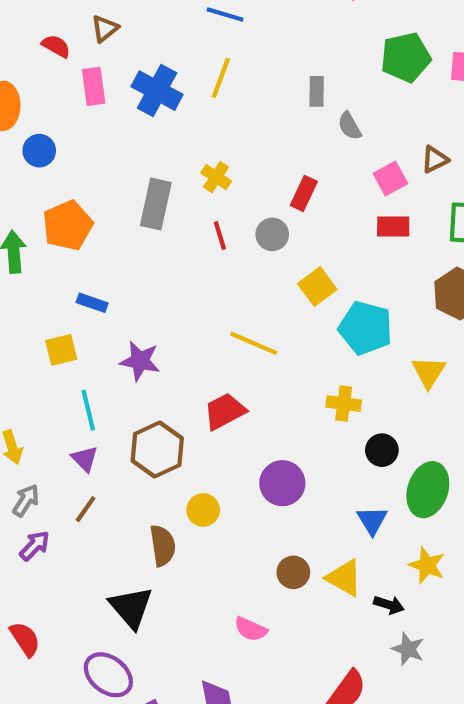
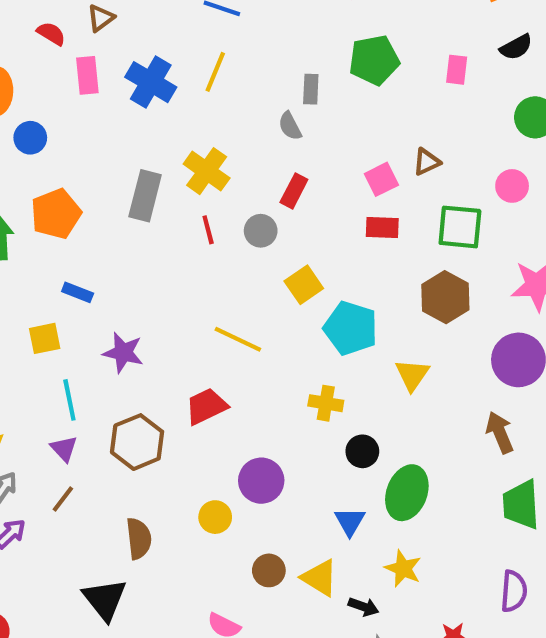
green pentagon: (406, 57) -> (374, 60), moved
gray semicircle: (350, 126) -> (290, 126), moved
yellow cross: (216, 177) -> (207, 171), size x1.5
yellow circle: (203, 510) -> (215, 517), moved

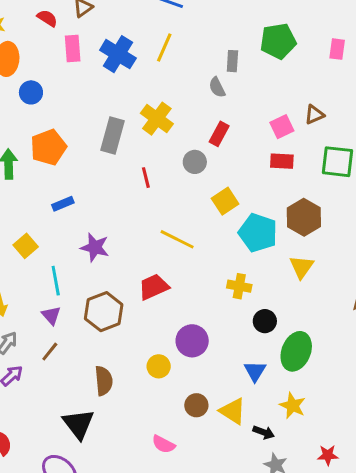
red line: (208, 230) -> (146, 178), moved
blue rectangle: (78, 292) -> (63, 204), turned -45
brown hexagon: (445, 297) -> (304, 217), moved
yellow square: (45, 338) -> (26, 246), moved, turned -30

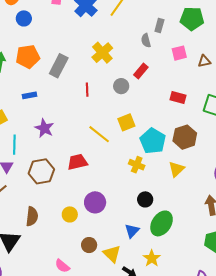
brown triangle: (314, 115) -> (204, 61), moved
pink square: (282, 127) -> (179, 53), moved
gray rectangle: (112, 135) -> (59, 66), moved
yellow square: (225, 201) -> (126, 122), moved
yellow cross: (239, 286) -> (137, 165), moved

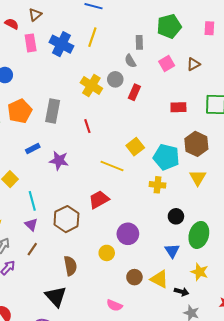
gray circle: (121, 86) -> (115, 79), moved
purple star: (44, 128) -> (59, 161), moved

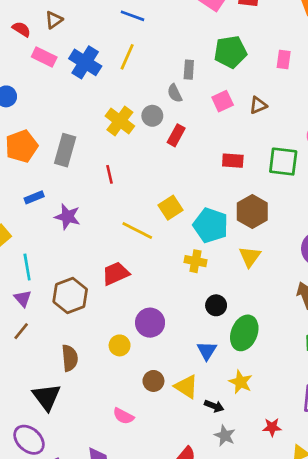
pink rectangle: (31, 43) -> (44, 57), turned -60

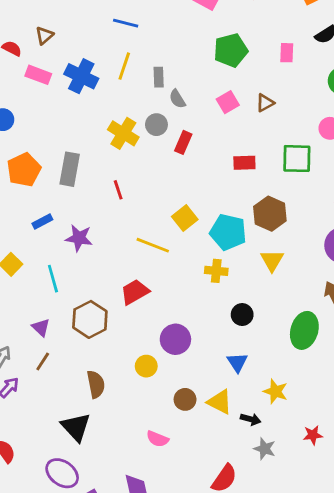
gray rectangle: (189, 70) -> (159, 77), moved
cyan line: (27, 267) -> (53, 279), moved
green ellipse: (244, 333) -> (304, 330), moved

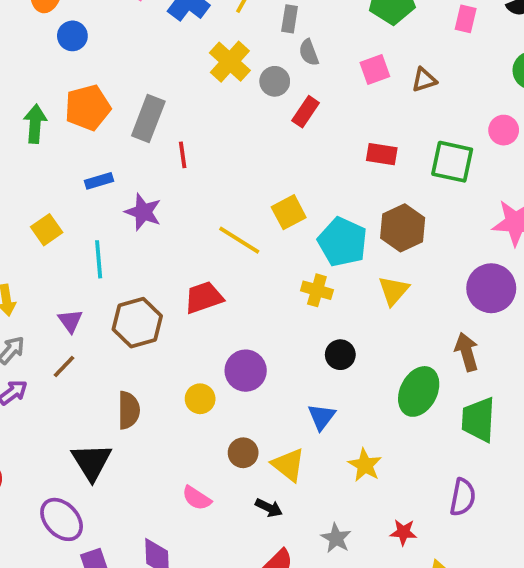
yellow cross: (123, 133) -> (230, 62), moved
red line: (118, 190) -> (183, 155), moved
black arrow: (251, 419) -> (269, 508), moved

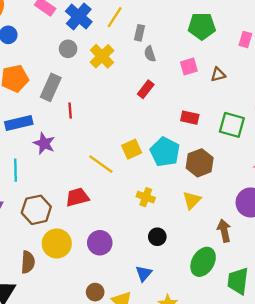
gray circle: (275, 81) -> (68, 49), moved
blue rectangle: (99, 181) -> (19, 123), size x1.6
cyan pentagon: (343, 242) -> (165, 152), moved
brown arrow: (467, 352) -> (224, 231), moved
yellow circle: (200, 399) -> (57, 244), moved, size x1.6

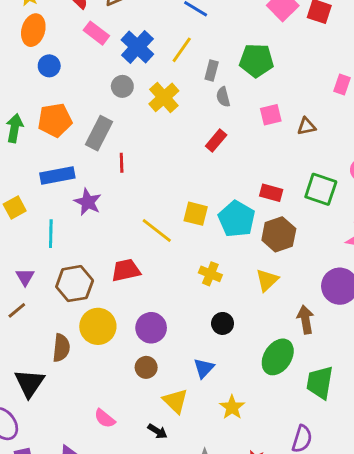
green pentagon: (202, 26) -> (256, 60), moved
red rectangle: (190, 118) -> (271, 193), moved
yellow square: (132, 149) -> (196, 214), turned 36
brown circle: (95, 292) -> (146, 367), moved

